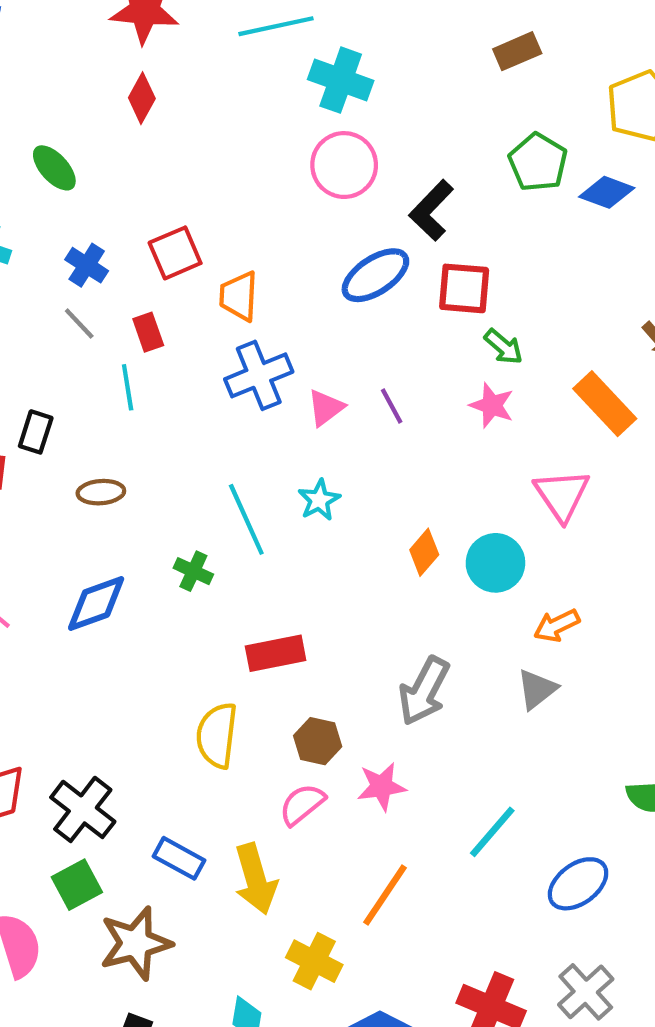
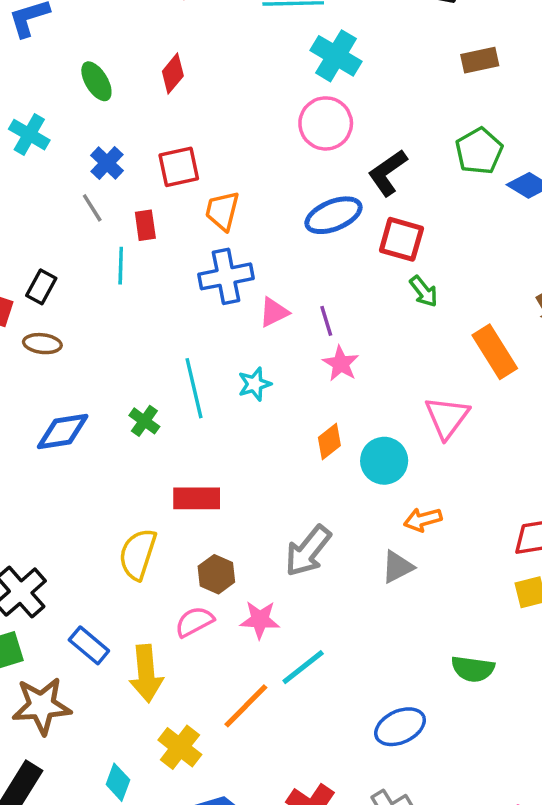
red diamond: (142, 98) -> (173, 74), moved
pink star: (492, 405) -> (341, 364), moved
brown ellipse: (101, 492) -> (42, 344), moved
cyan line: (492, 832) -> (303, 667), moved

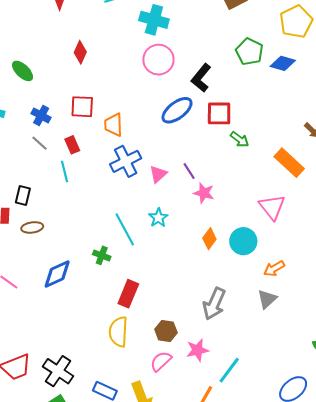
red diamond: (173, 74) -> (80, 52), moved
red square: (179, 167) -> (82, 107), turned 30
red rectangle: (197, 498) -> (128, 294), moved, turned -52

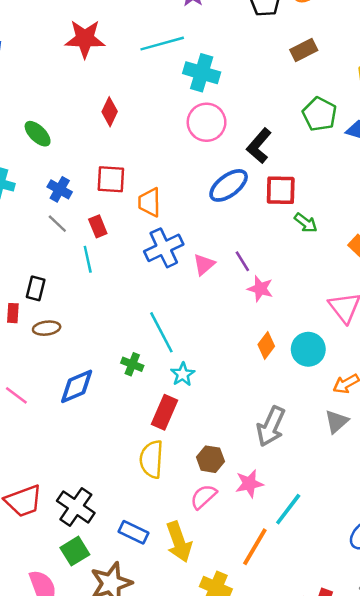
cyan star: (158, 218) -> (183, 374), moved

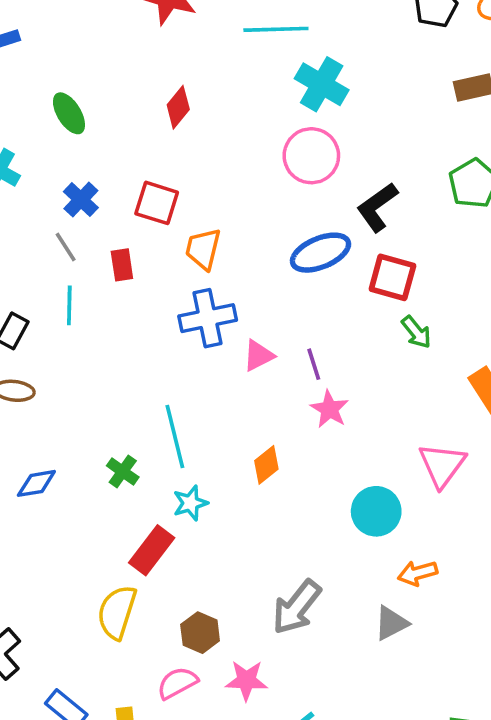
cyan line: (88, 259) -> (69, 305), moved
orange diamond: (266, 345) -> (266, 465), moved
blue diamond: (77, 386) -> (36, 483), size x0.7

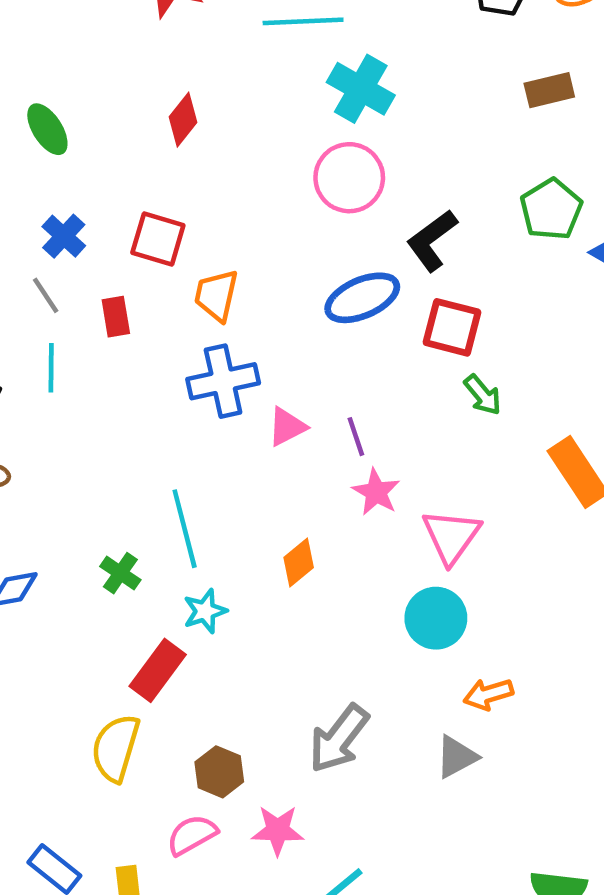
pink triangle: (442, 465) -> (451, 536), moved

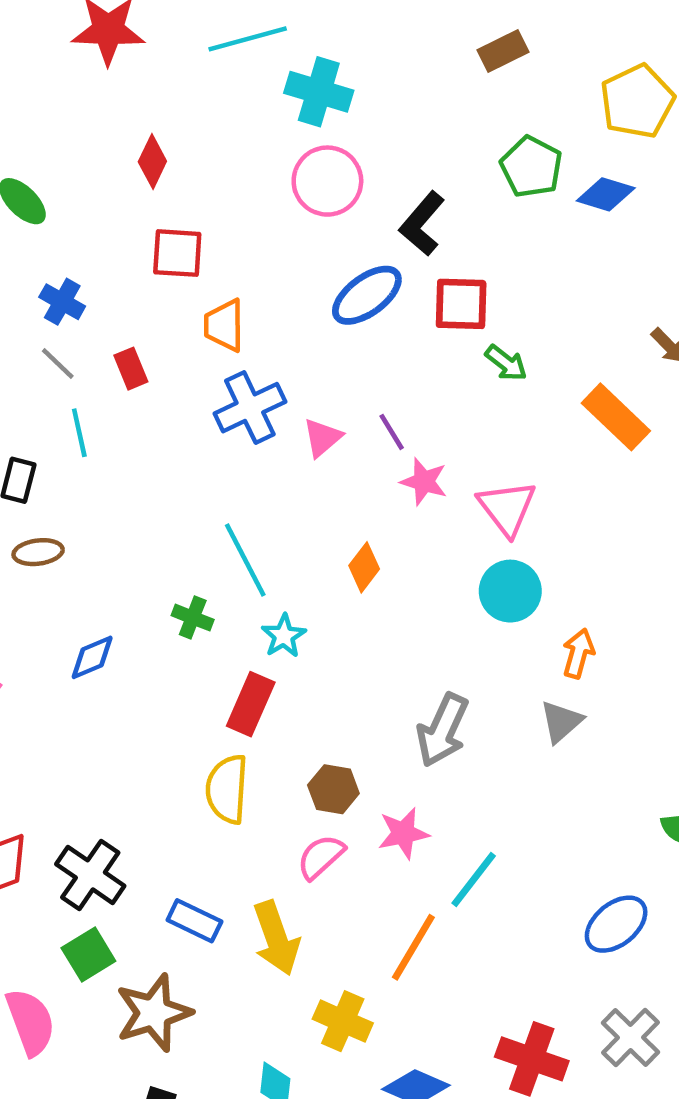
red square: (158, 239) -> (177, 253), moved
orange arrow: (488, 694) -> (578, 653), turned 135

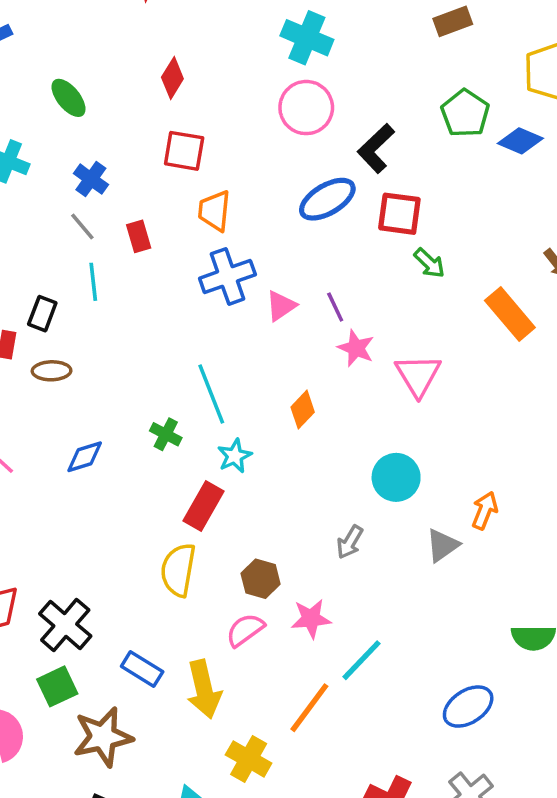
cyan circle: (510, 591) -> (396, 477), moved
orange arrow: (578, 653) -> (485, 510), moved
gray arrow: (442, 730) -> (350, 542), size x0.6

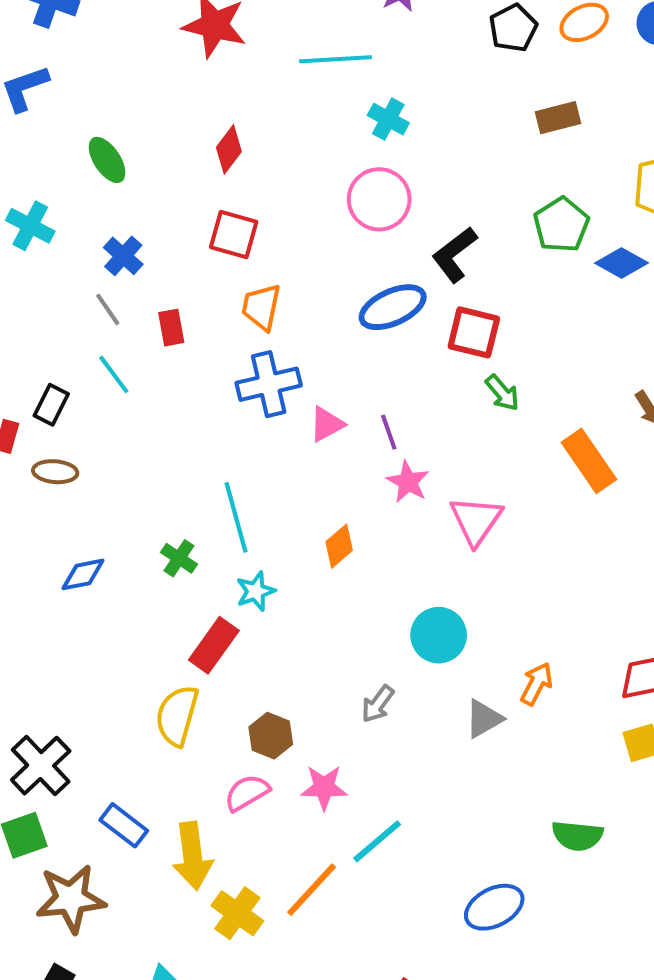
cyan cross: (307, 38) -> (388, 119), size x0.7
cyan line: (93, 282) -> (114, 374), turned -36
yellow cross: (249, 759) -> (237, 913), moved

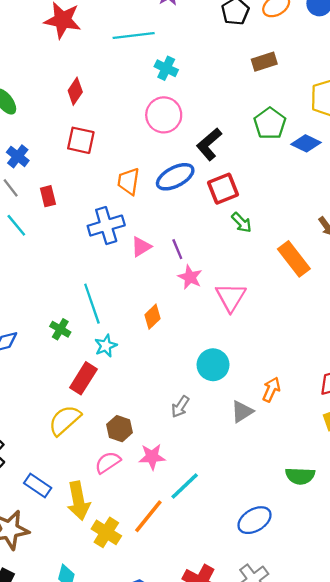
orange trapezoid: (261, 307) -> (129, 181), moved
red square: (474, 332) -> (223, 189), turned -32
yellow semicircle: (177, 716) -> (65, 420), turned 36

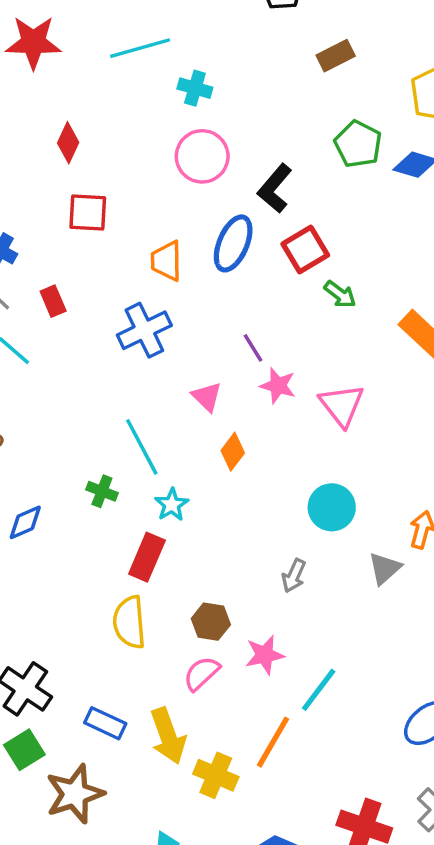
blue ellipse: (175, 177) -> (233, 243), turned -30
pink triangle: (141, 247) -> (207, 397), moved, turned -35
yellow semicircle: (65, 420) -> (129, 622), turned -44

